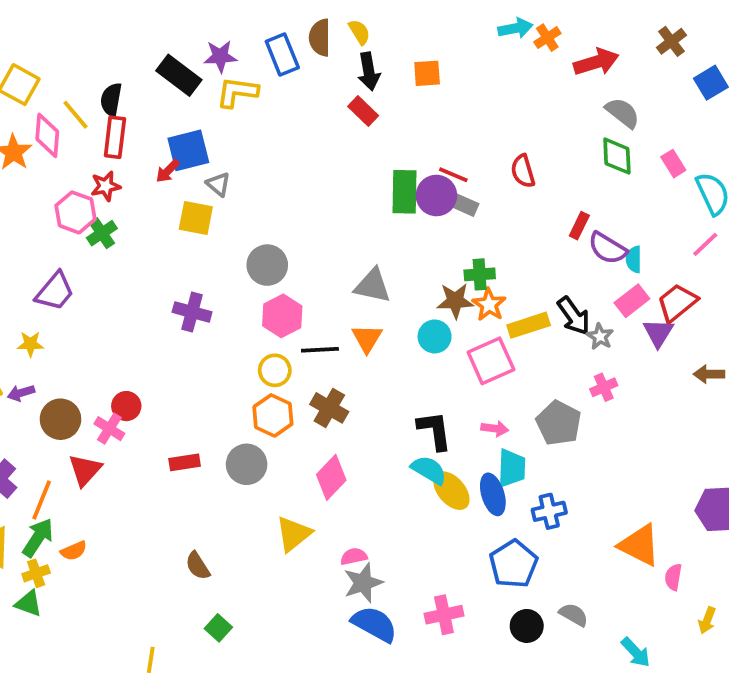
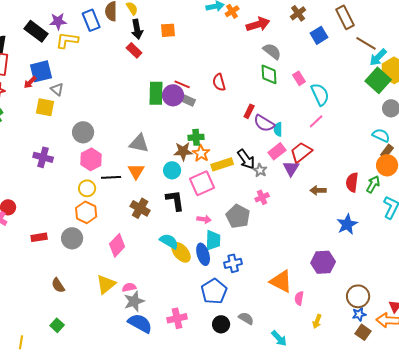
brown cross: (329, 408) -> (140, 208), moved
black L-shape: (435, 430) -> (175, 200), moved
yellow triangle: (294, 534) -> (106, 284), moved
brown semicircle: (198, 566) -> (58, 285), moved

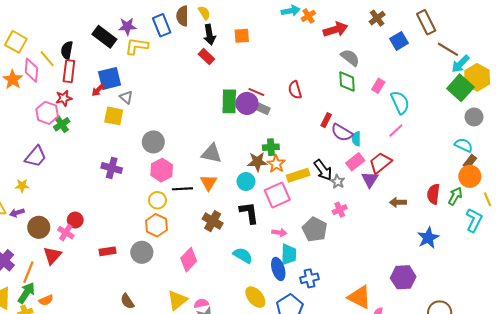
pink rectangle: (299, 78) -> (378, 86), turned 64
yellow ellipse: (181, 252) -> (255, 297), moved

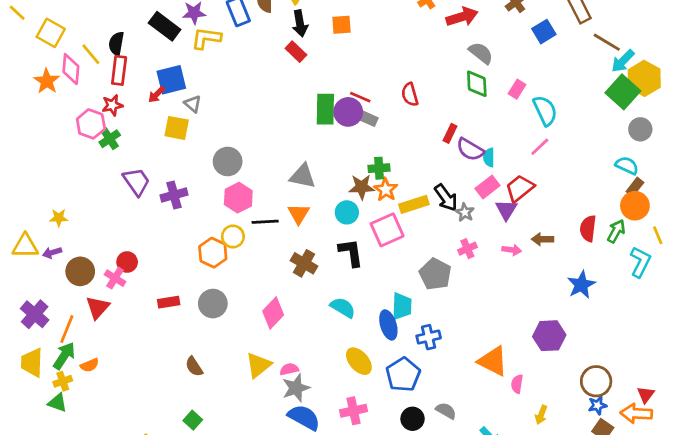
purple trapezoid: (36, 157) -> (136, 182), moved, turned -75
purple cross: (112, 168) -> (174, 195), turned -30
orange hexagon: (156, 225) -> (213, 253), moved
pink arrow: (279, 233) -> (512, 250), moved

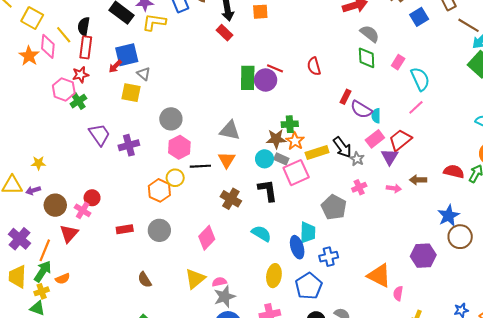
gray rectangle: (368, 119) -> (281, 159), moved
red semicircle: (588, 228) -> (454, 171), turned 96
yellow ellipse: (359, 361) -> (274, 276), turned 50
brown circle: (596, 381) -> (460, 237), moved

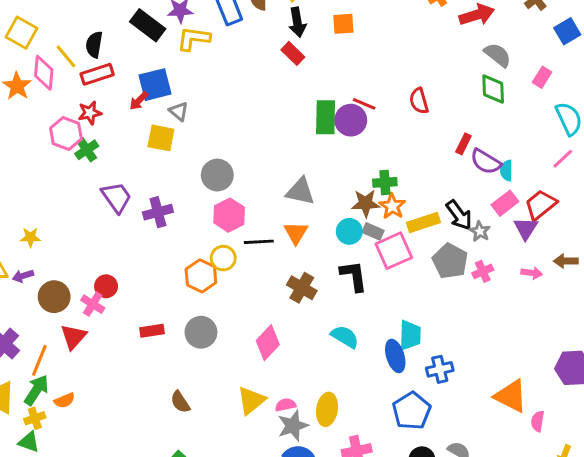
red rectangle: (86, 47) -> (97, 74), turned 65
pink rectangle: (398, 62) -> (542, 77), moved
gray pentagon: (334, 207) -> (450, 261), moved
yellow ellipse: (274, 276) -> (327, 409), moved

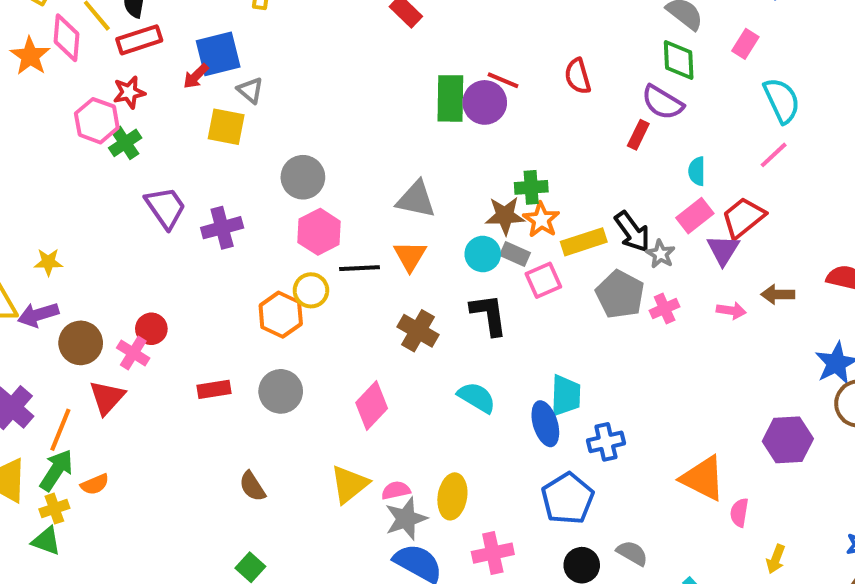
purple semicircle: (486, 162) -> (663, 102), moved
pink square: (394, 251) -> (543, 280), size x0.7
purple arrow: (23, 276) -> (38, 315), size x1.4

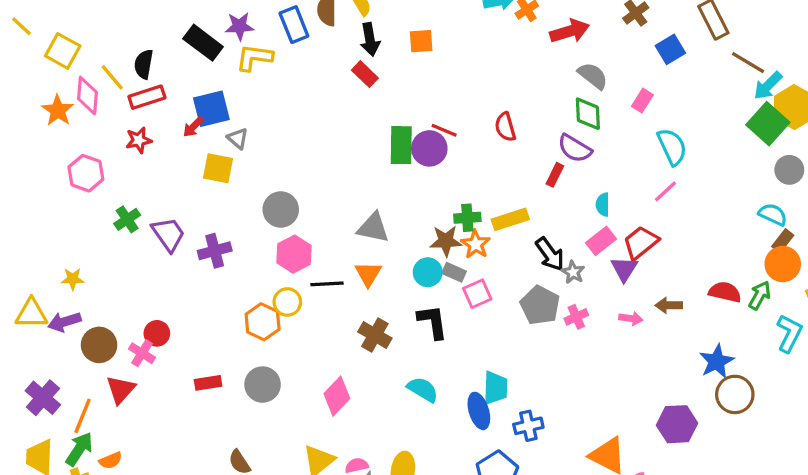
pink hexagon: (97, 121) -> (86, 173), moved
green cross: (125, 143) -> (127, 219), moved
yellow rectangle: (584, 242) -> (510, 219), moved

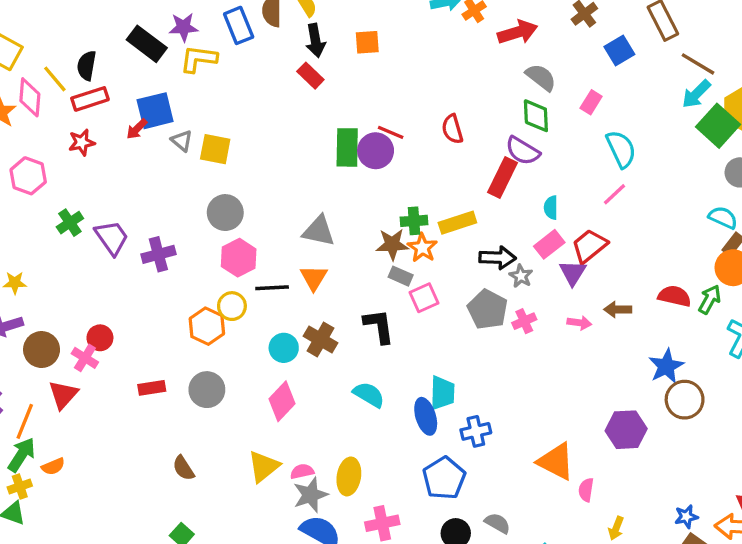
cyan arrow: (768, 86) -> (696, 94), moved
yellow square: (218, 168) -> (215, 149), moved
red rectangle: (555, 175) -> (503, 177), size x1.6
black arrow: (550, 254) -> (498, 258), turned -52
cyan circle: (428, 272) -> (284, 348), moved

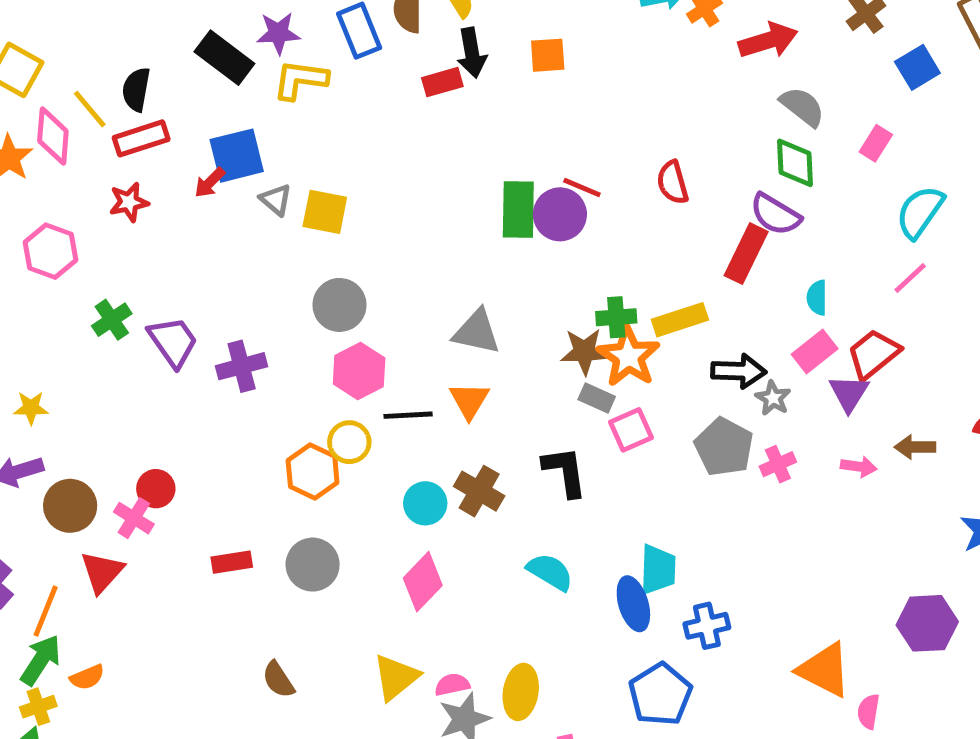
red rectangle: (310, 76) -> (442, 82), moved, turned -60
cyan semicircle: (621, 149) -> (920, 212), turned -120
orange star: (422, 248) -> (628, 356), size x1.4

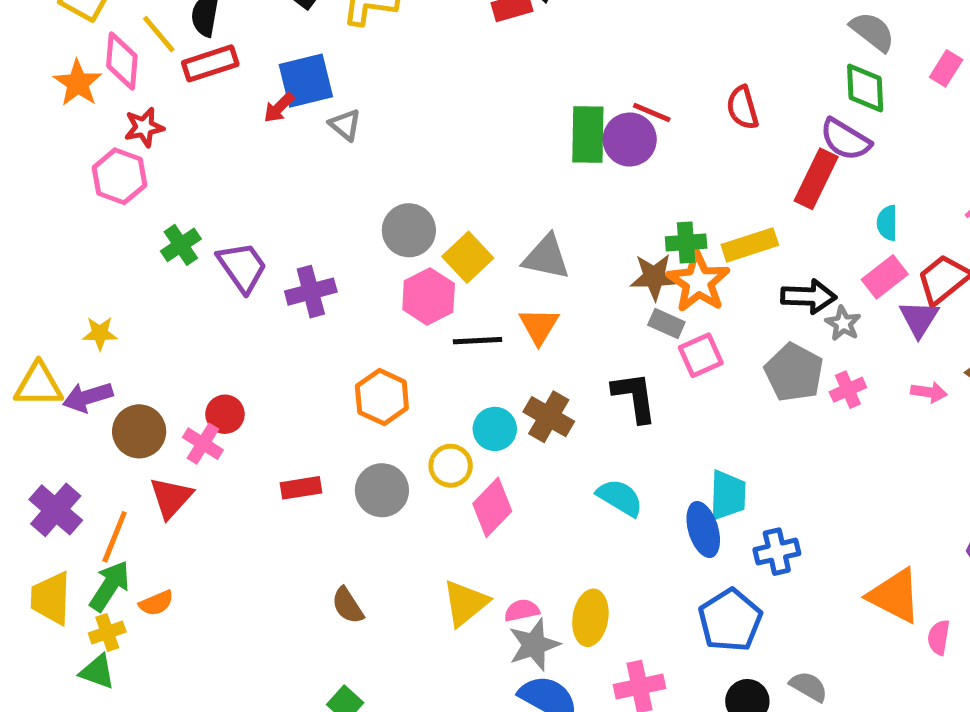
red star: (129, 202) -> (144, 127), moved
yellow square: (325, 212) -> (468, 257), moved, turned 36
yellow circle: (349, 442) -> (451, 466), moved

